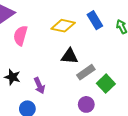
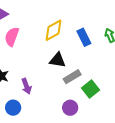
blue rectangle: (95, 20) -> (84, 37), moved
yellow diamond: (63, 26) -> (54, 30), turned -45

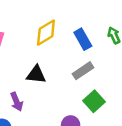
black triangle: (58, 60) -> (36, 75), moved
gray rectangle: (72, 77) -> (83, 71), moved

